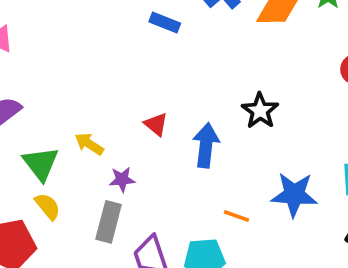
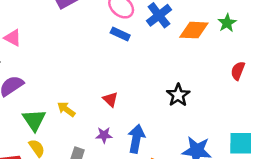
blue arrow: (206, 145) -> (136, 139), moved
purple star: (122, 179) -> (104, 135), moved

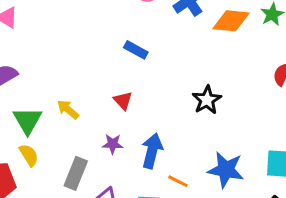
blue rectangle: (120, 34) -> (136, 50), moved

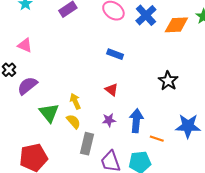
yellow arrow: (68, 109) -> (75, 101), turned 35
yellow semicircle: (29, 155) -> (73, 122), moved

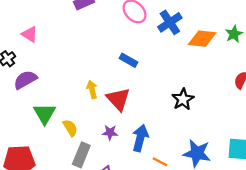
red triangle: (112, 90) -> (118, 99), size x1.6
yellow arrow: (75, 101) -> (92, 89), moved

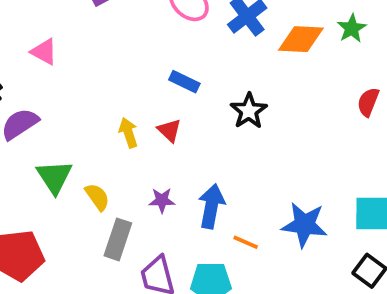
pink triangle: (30, 34) -> (44, 52), moved
red triangle: (118, 99) -> (169, 130), moved, size x0.6
black star: (183, 99) -> (249, 111), moved

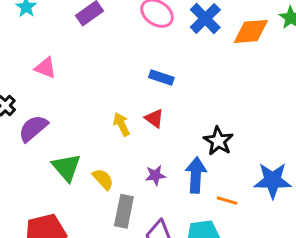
black star: (249, 111) -> (218, 141), moved

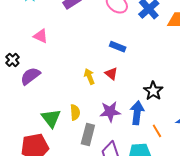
green triangle: (66, 167) -> (51, 118), moved
purple star: (155, 175) -> (110, 112), size x1.5
yellow semicircle: (103, 179) -> (75, 112), turned 35
orange line: (227, 201) -> (157, 131), turned 40

